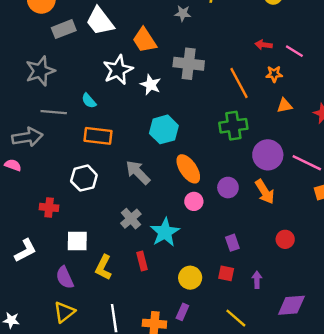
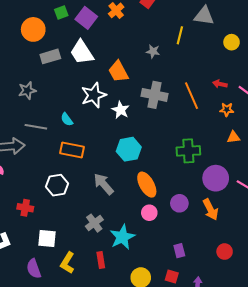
gray star: (40, 71) -> (27, 91), size x0.7
orange line: (239, 83) -> (191, 96), moved

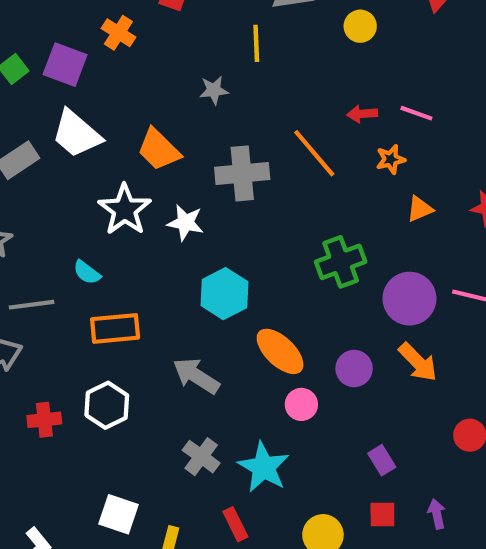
red cross: (25, 208) -> (44, 420), moved
white square: (47, 238) -> (119, 514), turned 30

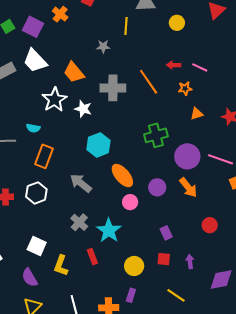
cyan semicircle: (87, 272) -> (33, 128), turned -32
orange rectangle: (115, 328) -> (44, 156), turned -70

